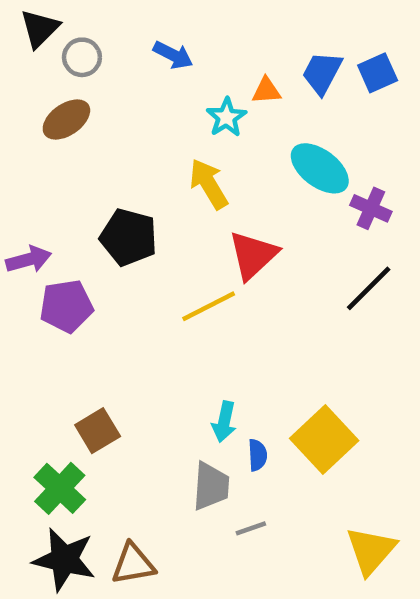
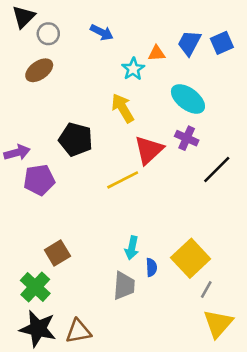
purple cross: (371, 208) -> (187, 138), moved
gray line: (251, 528) -> (206, 290), moved, turned -42

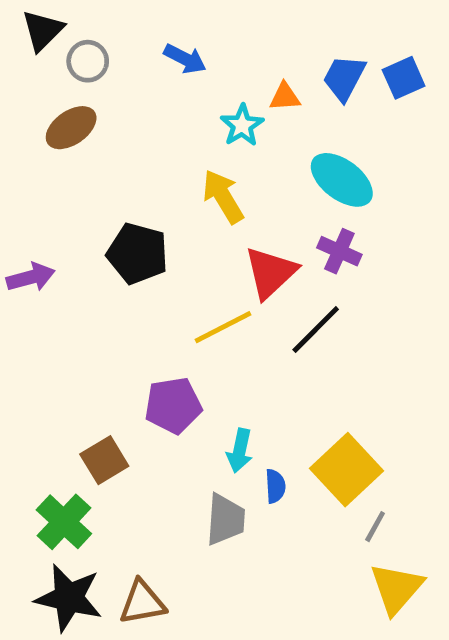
black line: (217, 169) -> (316, 329), moved
purple pentagon: (39, 180) -> (173, 405), moved

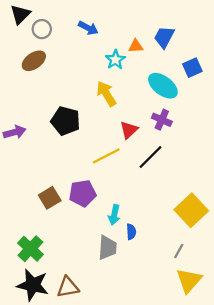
blue square: (404, 78) -> (192, 68), moved
red triangle: (271, 273) -> (129, 130), size x0.7
brown square: (104, 460) -> (50, 198), moved
yellow square: (347, 470) -> (191, 210), moved

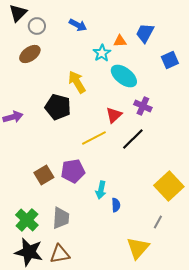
cyan ellipse: (163, 86) -> (124, 76), moved
yellow arrow: (106, 94) -> (77, 82), moved
gray trapezoid: (107, 248) -> (61, 218), moved
yellow triangle: (189, 280) -> (138, 248), moved

